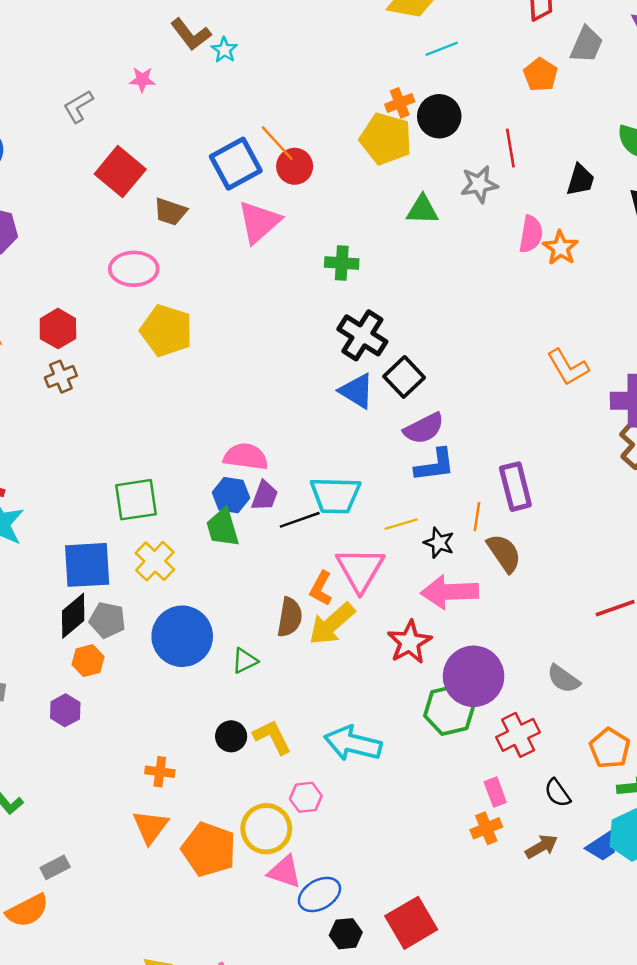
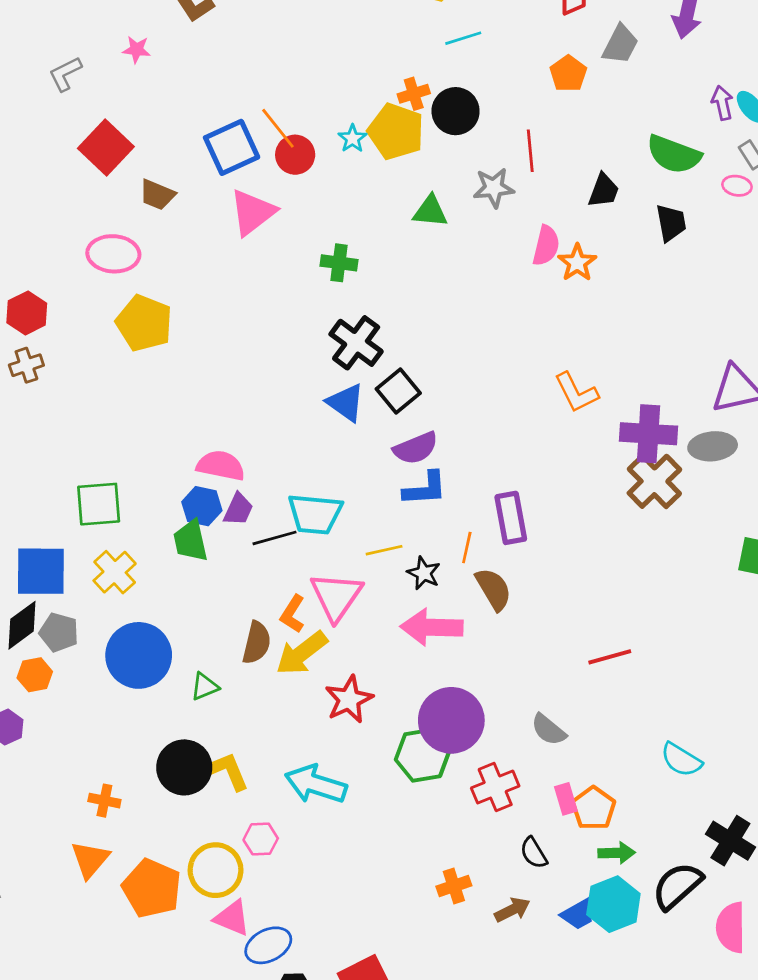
cyan star: (224, 50) -> (352, 138), moved
red star: (409, 642) -> (349, 699), moved
black circle: (231, 736) -> (184, 767), size x1.6
pink rectangle: (495, 792) -> (566, 799), moved

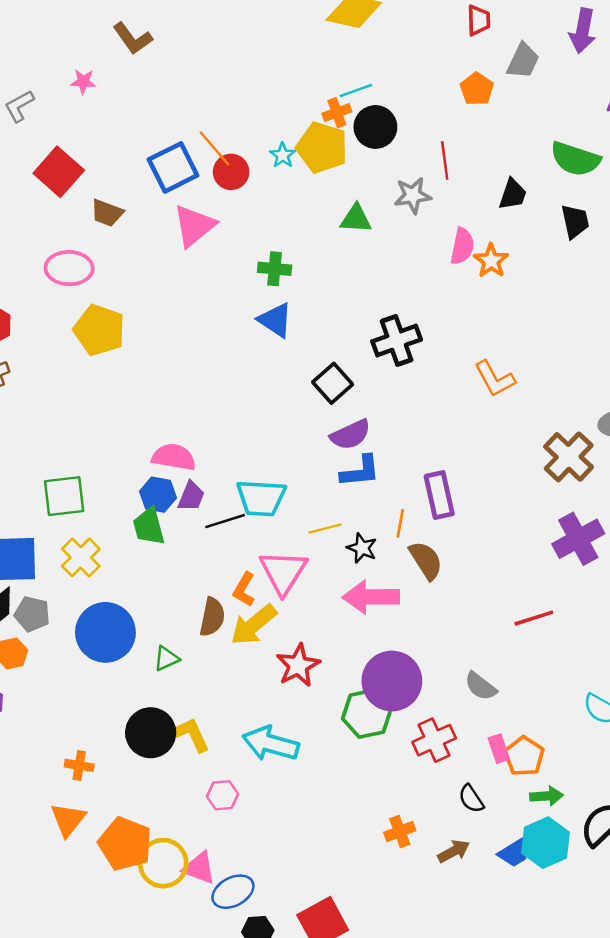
cyan line: (463, 38) -> (356, 90), moved
black cross: (356, 343) -> (397, 341), moved, turned 36
blue triangle: (346, 403) -> (275, 320), moved
purple cross: (648, 434) -> (578, 539), moved, turned -30
yellow circle: (216, 870) -> (163, 863), moved

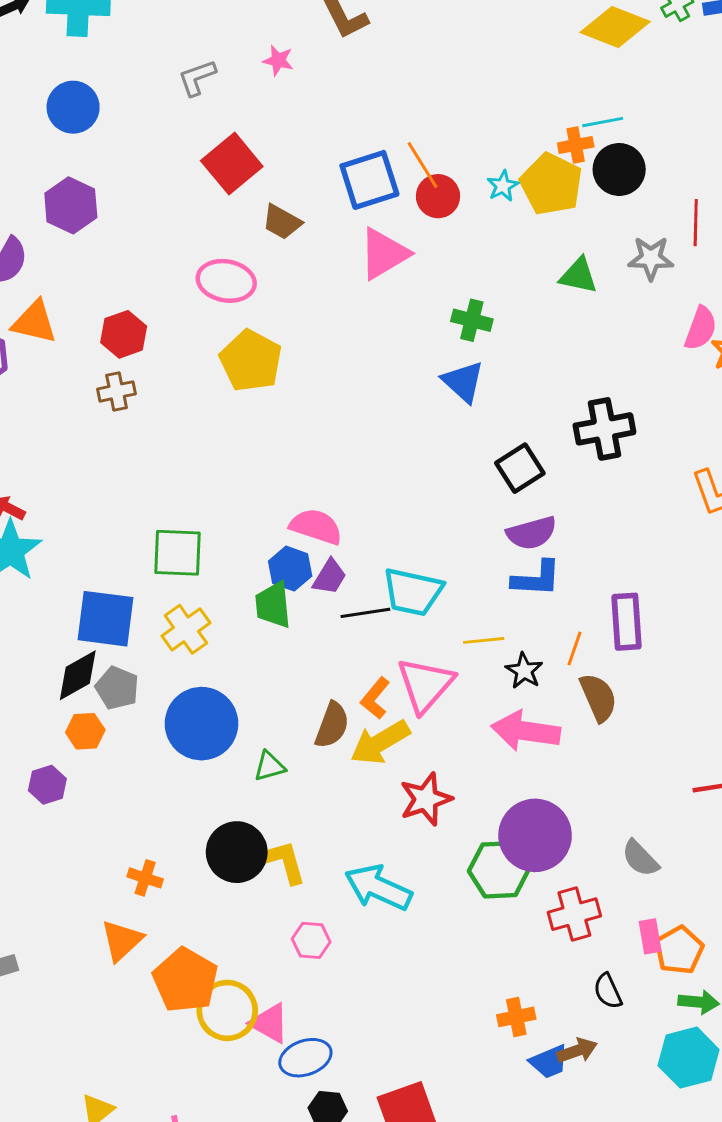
blue trapezoid: (514, 853) -> (549, 1062), moved

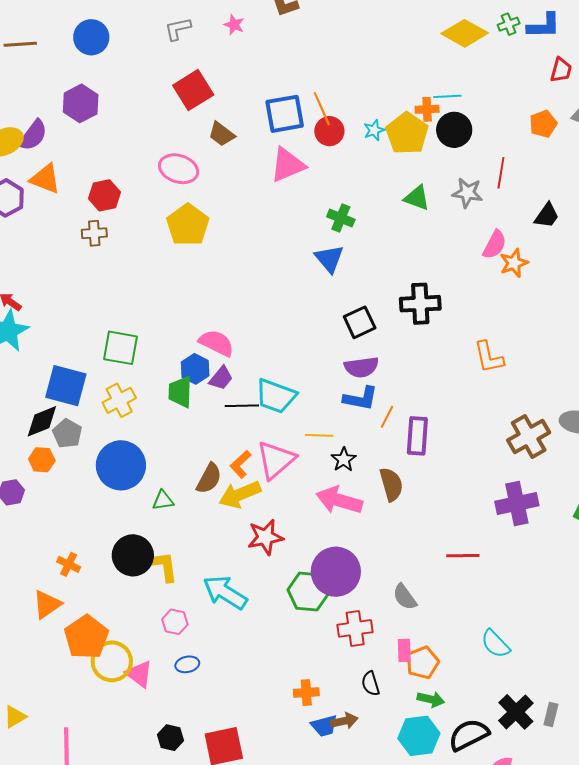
orange line: (575, 648) -> (387, 417), moved
blue ellipse: (305, 1058) -> (187, 664), moved, size x0.7

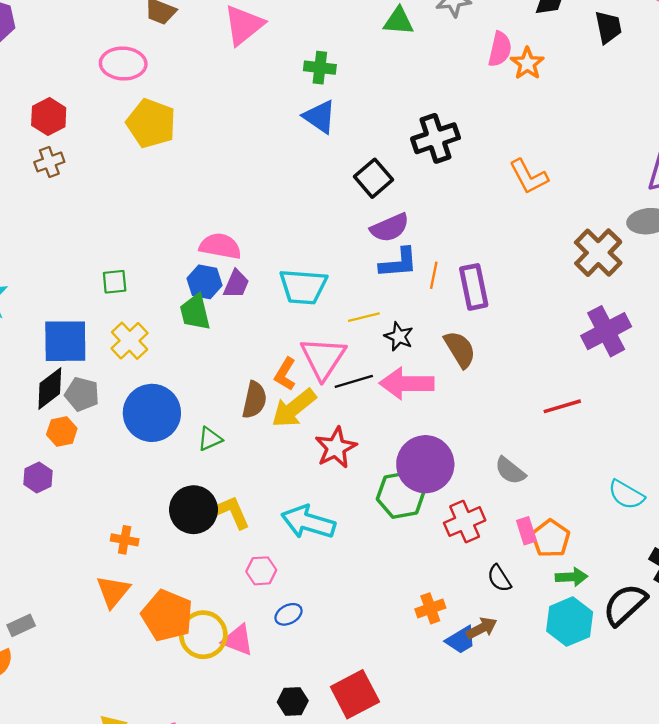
green square: (121, 348) -> (115, 282), size x0.6
black line: (242, 406) -> (354, 381), moved

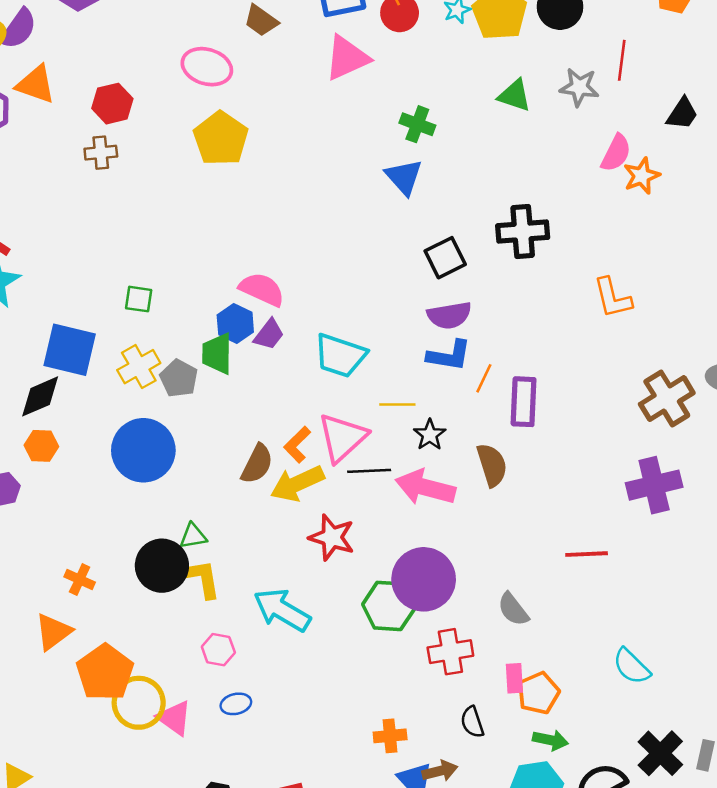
gray pentagon: (82, 394) -> (179, 378), moved
green triangle: (210, 439) -> (193, 536), moved
red star: (336, 448) -> (332, 537), turned 30

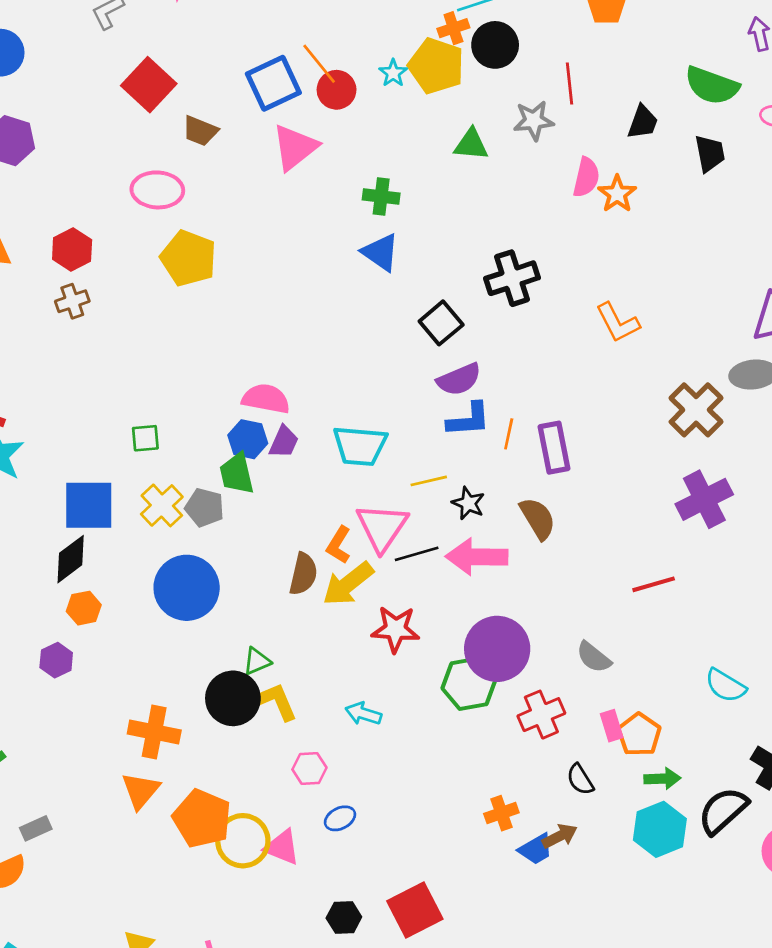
orange cross: (80, 579) -> (154, 732), size x1.6
cyan arrow: (282, 610) -> (363, 714), size x0.6

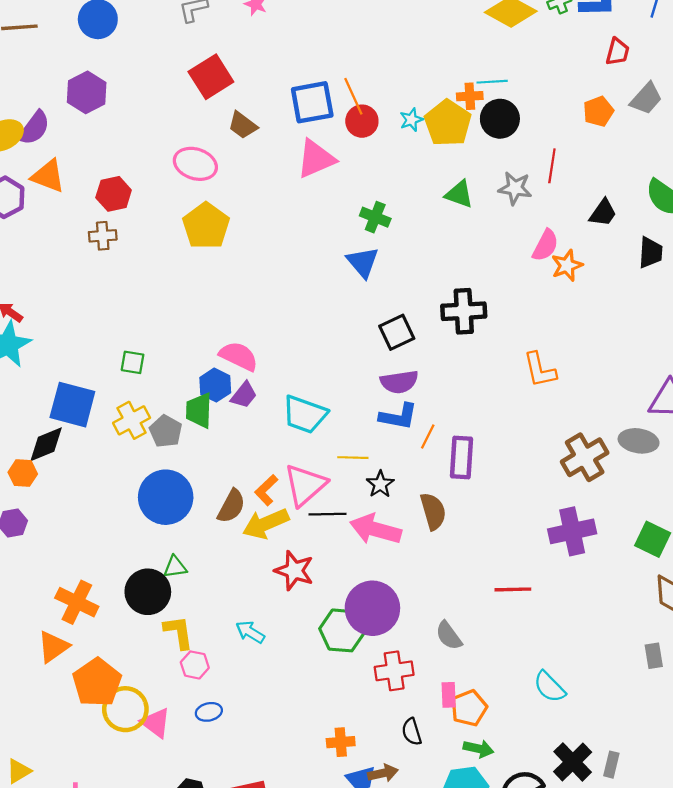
blue circle: (187, 588) -> (166, 497), moved
orange hexagon: (84, 608) -> (23, 473), moved
yellow L-shape: (277, 702) -> (179, 632), moved

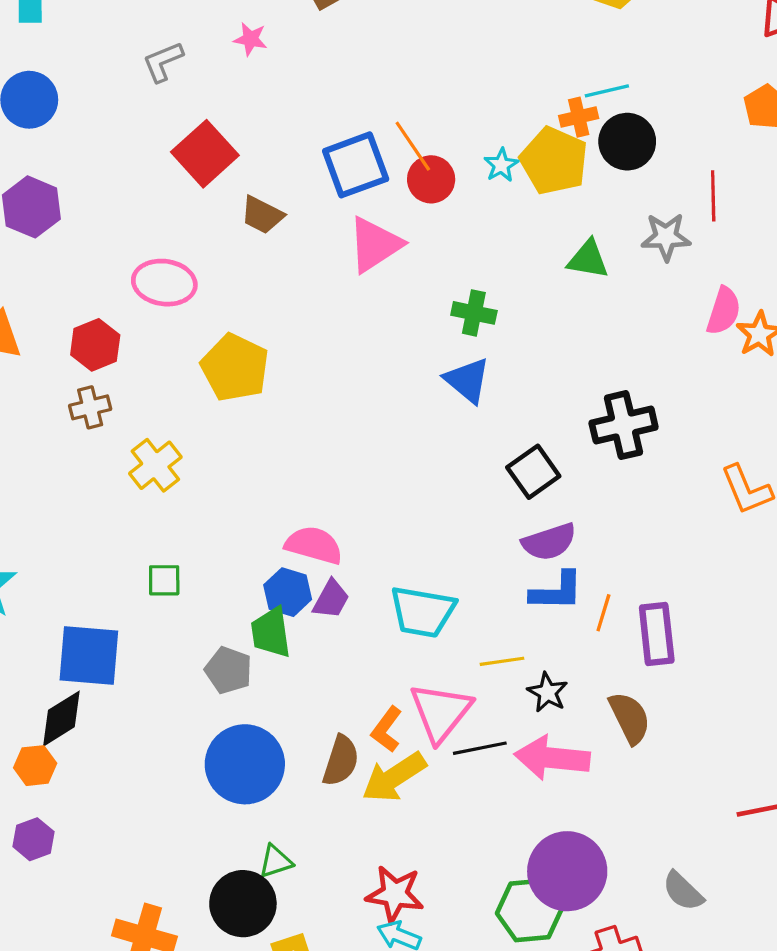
pink ellipse: (195, 164) -> (164, 283), moved
yellow cross: (132, 420) -> (155, 465), moved
red star: (294, 571) -> (395, 894), moved

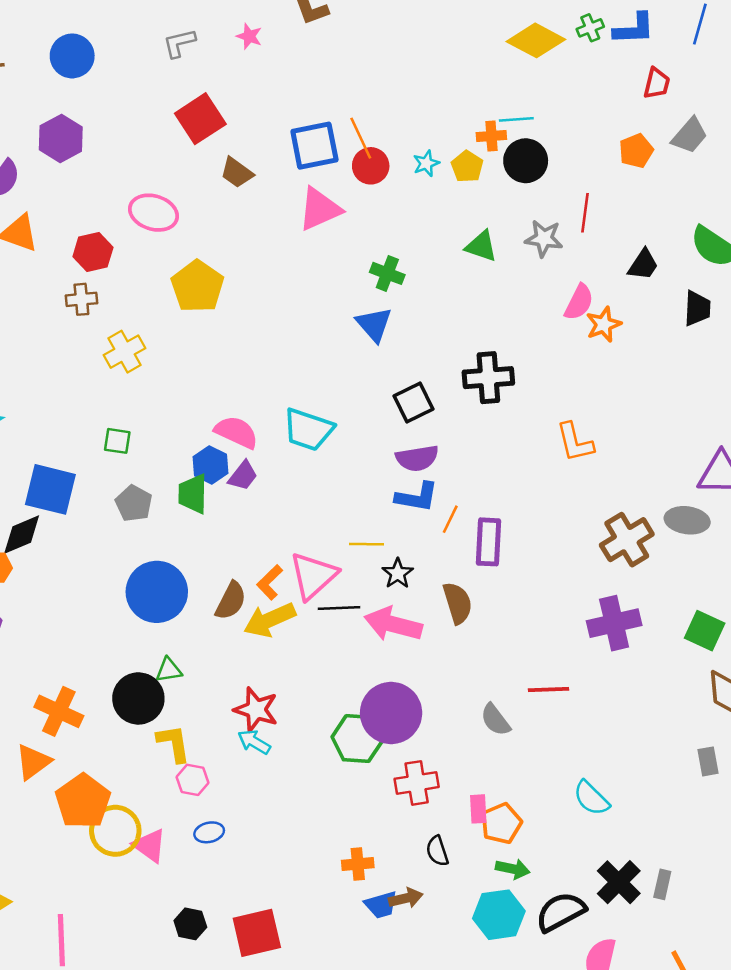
yellow pentagon: (554, 161) -> (467, 167), size x0.6
cyan trapezoid: (423, 612) -> (308, 429), moved
gray pentagon: (228, 670) -> (134, 503), moved
gray semicircle: (683, 891) -> (495, 720), moved

